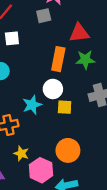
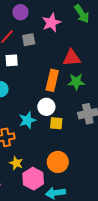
gray square: (44, 16) -> (29, 40), moved

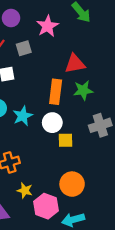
cyan star: (27, 120) -> (23, 116), moved

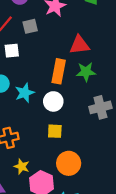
yellow square: (65, 140) -> (55, 131), moved

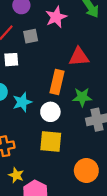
green star: (86, 72) -> (82, 97), moved
yellow square: (55, 131) -> (51, 141), size x1.5
orange circle: (69, 163) -> (86, 171), moved

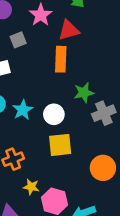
red triangle: (79, 57) -> (69, 30), moved
orange rectangle: (57, 82) -> (61, 59), moved

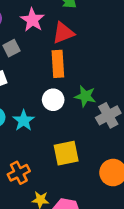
green star: (84, 93) -> (85, 96), turned 30
white circle: (54, 114) -> (53, 100), moved

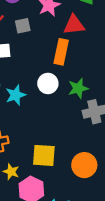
green star: (85, 96) -> (78, 88), turned 30
yellow square: (66, 153) -> (44, 155), moved

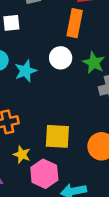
green star: (78, 88) -> (94, 63), turned -30

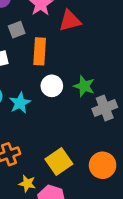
orange rectangle: (75, 23) -> (40, 51), moved
yellow square: (57, 136) -> (59, 161), turned -30

